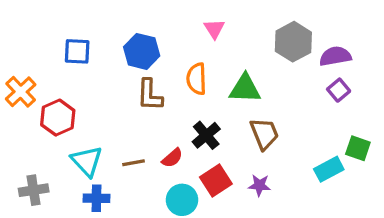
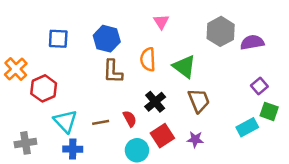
green triangle: (245, 89) -> (184, 67), turned 35
purple square: (339, 90) -> (259, 86), moved
red semicircle: (172, 158) -> (130, 119), turned -77

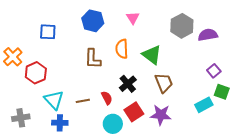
blue hexagon: (107, 39) -> (93, 21), moved
purple star: (195, 139) -> (161, 115), size x1.5

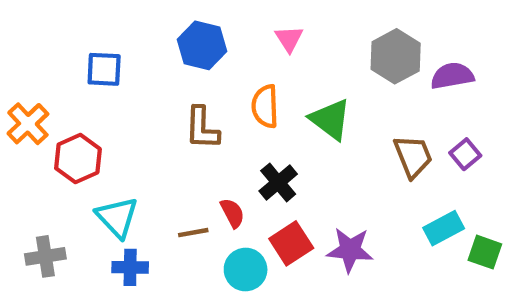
brown trapezoid: (164, 83) -> (413, 156), moved
green square: (222, 92) -> (485, 252), moved
brown line: (83, 101) -> (193, 233), moved

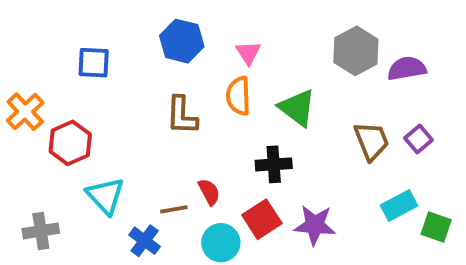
pink triangle: (289, 39) -> (248, 53), moved
black cross: (278, 182) -> (274, 164), moved, turned 36
blue cross: (130, 267) -> (145, 241), moved, turned 36

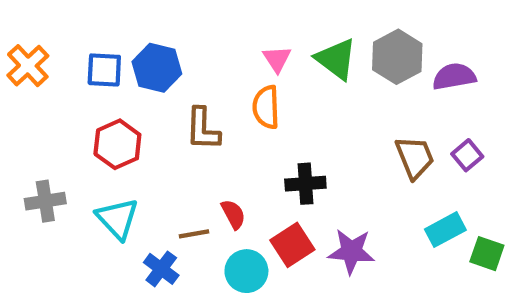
blue hexagon: (182, 41) -> (157, 68), moved
green triangle: (297, 108) -> (336, 59), moved
orange cross: (25, 112) -> (28, 66), moved
red hexagon: (70, 143) -> (117, 144), moved
gray cross: (41, 231) -> (45, 201), moved

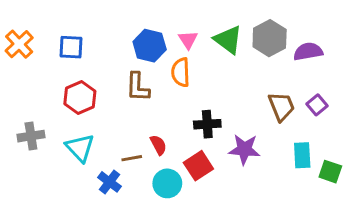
blue hexagon: (157, 68) -> (150, 46), moved
cyan rectangle: (445, 230) -> (302, 155), turned -65
purple star: (351, 251) -> (244, 149), moved

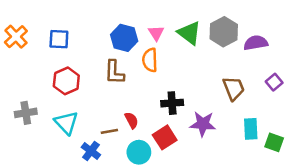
purple square: (317, 105) -> (274, 82), moved

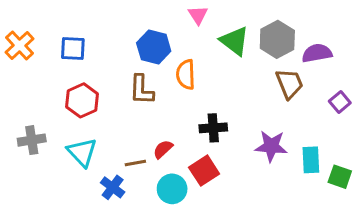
pink triangle: (156, 33) -> (198, 15), moved
brown trapezoid: (234, 88) -> (289, 84), moved
red semicircle: (132, 120) -> (163, 149), turned -105
purple star: (203, 124) -> (271, 146), moved

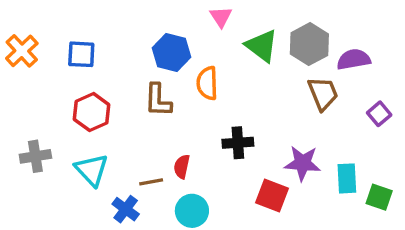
red semicircle: (163, 149) -> (182, 167), turned -35
red square: (204, 171) -> (272, 195), moved, turned -36

